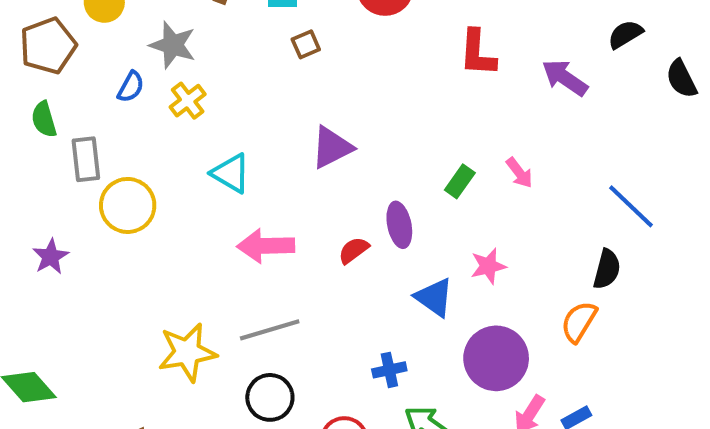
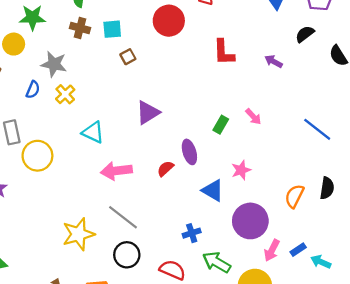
purple arrow: (565, 78) -> (274, 61), size x0.7
black semicircle: (607, 269) -> (327, 188), moved
gray line: (270, 330) -> (123, 217), turned 60

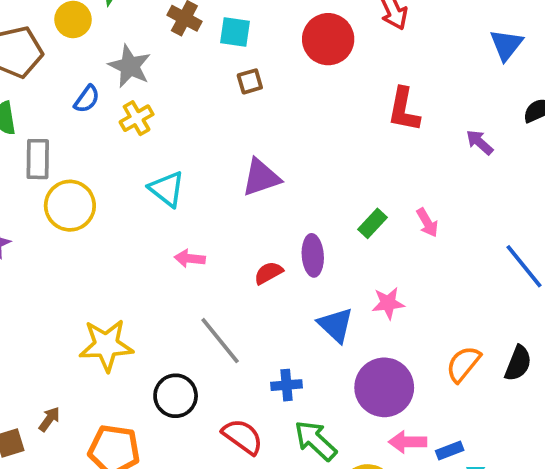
pink arrow: (116, 171) -> (190, 259), size x0.6
gray line: (123, 217) -> (220, 341), moved
pink arrow: (272, 250) -> (408, 442), turned 50

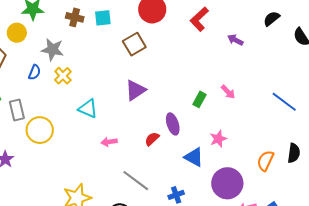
brown square: (250, 81) -> (134, 44), moved, size x1.6
red L-shape: (404, 110) -> (199, 19), moved, turned 50
purple arrow: (480, 142) -> (235, 40), moved

